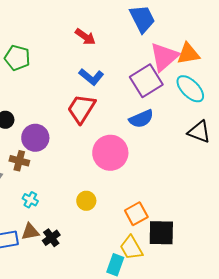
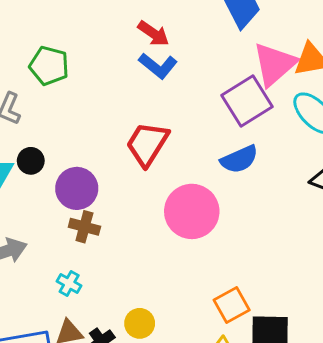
blue L-shape: (91, 77) -> (158, 66), moved
brown cross: (19, 161) -> (84, 227), moved
yellow circle: (86, 201) -> (140, 323), moved

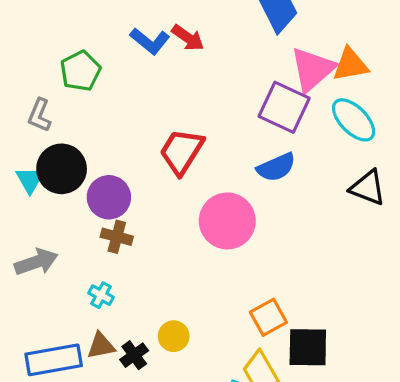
green pentagon: (49, 66) -> (80, 71), turned 30
blue L-shape: (158, 66) -> (150, 41), moved
purple square: (247, 101) -> (284, 107), turned -33
black circle: (31, 161) -> (62, 169), size x1.8

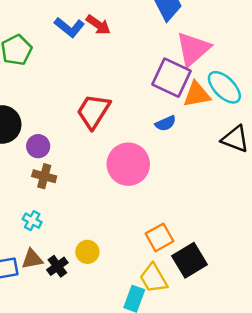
orange triangle: (350, 65) -> (197, 94), moved
blue semicircle: (276, 167) -> (165, 123), size x0.7
purple circle: (109, 197) -> (38, 146), size x0.7
black square: (308, 347) -> (190, 260), turned -32

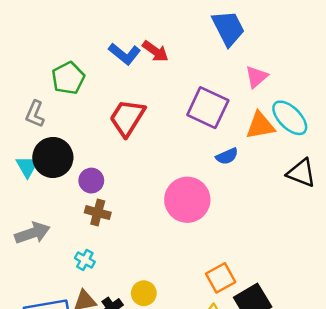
pink triangle: (193, 49) -> (256, 77), size x0.6
purple square: (172, 78) -> (208, 108), moved
red trapezoid: (93, 111) -> (127, 118), moved

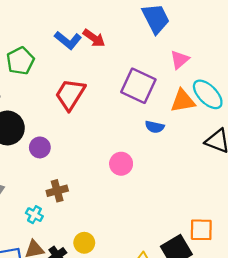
blue semicircle: (227, 156) -> (155, 127), turned 36
pink circle: (187, 200) -> (121, 164), size x0.6
brown cross: (98, 213) -> (57, 191), moved, turned -30
orange square: (221, 278) -> (201, 230), moved, turned 30

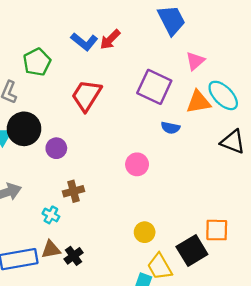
red arrow: (94, 38) -> (110, 39), turned 100
yellow circle: (84, 243) -> (145, 232), moved

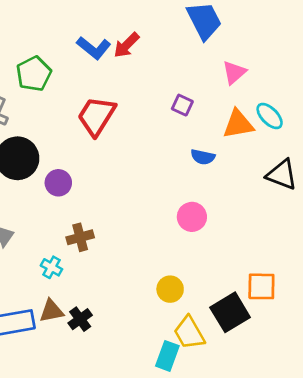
purple square: (154, 87) -> (182, 105), size x0.5
cyan ellipse: (223, 95) -> (270, 116), size x0.7
pink circle: (137, 164) -> (192, 217), moved

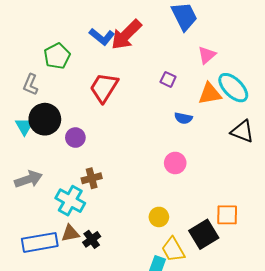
red arrow: (126, 45) -> (126, 35), size x1.6
cyan ellipse: (270, 116) -> (233, 88), size x1.5
cyan cross: (51, 267) -> (70, 201), size x1.8

